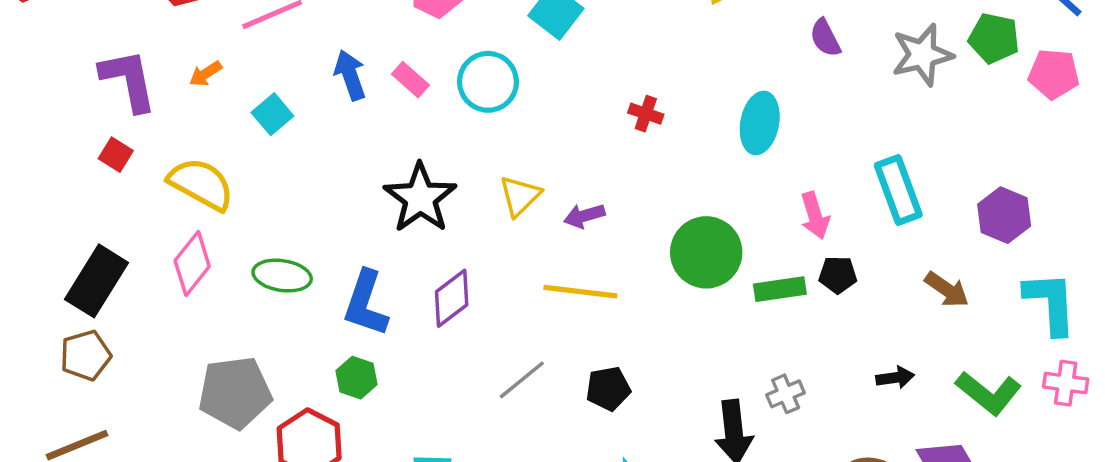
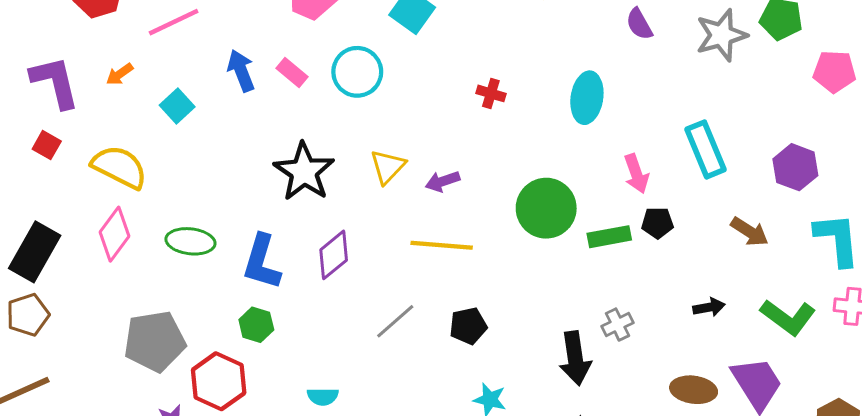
pink pentagon: (1054, 74) -> (834, 71), moved

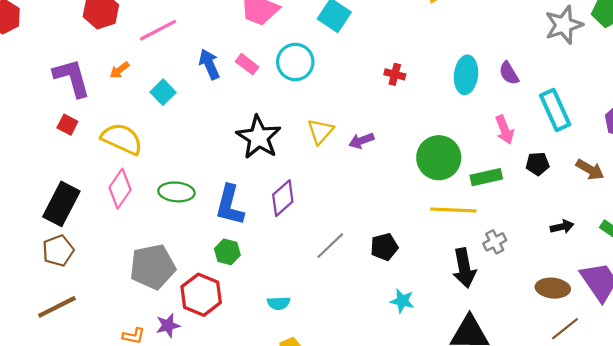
purple semicircle: (639, 24) -> (509, 73), moved
black pentagon: (657, 223) -> (538, 164), moved
yellow line: (442, 245) -> (453, 210), moved

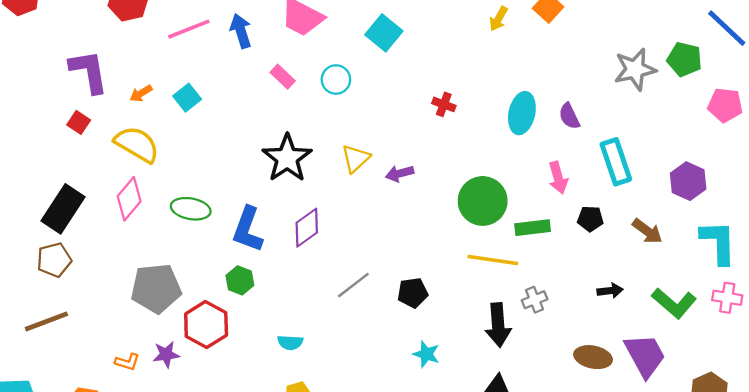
cyan circle: (295, 62) -> (336, 80), size x0.7
blue arrow: (209, 64) -> (241, 31), moved
orange arrow: (119, 70) -> (141, 93), moved

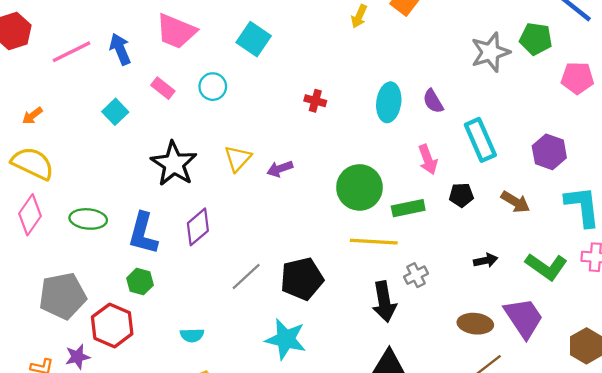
cyan square: (187, 98) -> (115, 112), moved
black pentagon: (413, 293) -> (302, 279), size x1.5
cyan star: (426, 354) -> (286, 339), moved, size x1.6

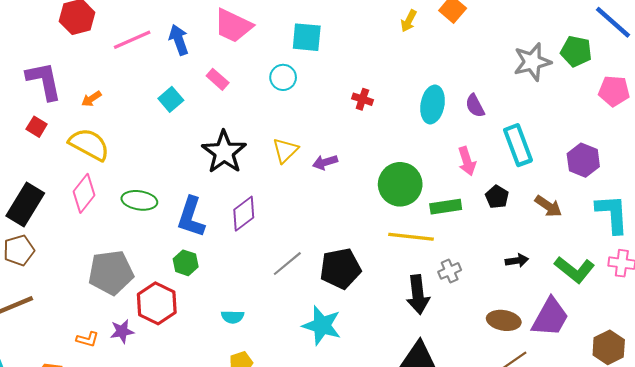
cyan square: (254, 39) -> (307, 37), turned -32
cyan circle: (213, 87) -> (283, 77), moved
black pentagon: (461, 195) -> (497, 197), turned 30
purple trapezoid: (524, 318) -> (550, 317), turned 60

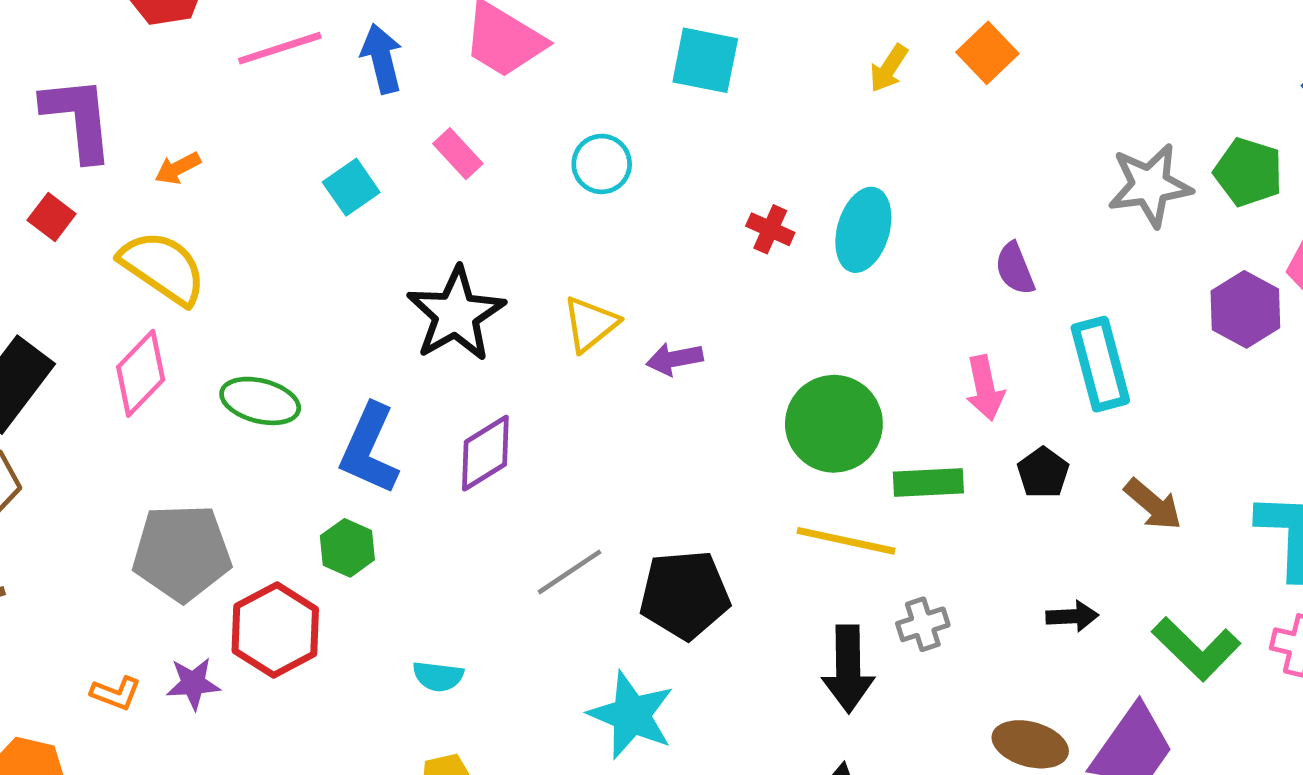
cyan square: (307, 37) -> (705, 60), moved
cyan ellipse: (433, 104) -> (863, 230), moved
purple hexagon: (583, 160) -> (1245, 309), moved

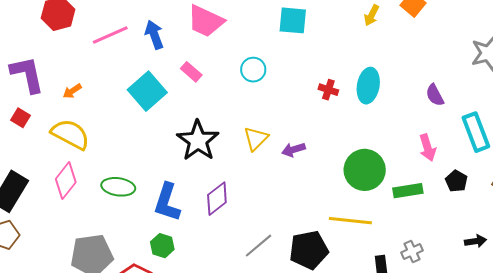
cyan square: (351, 187) -> (147, 91), size x1.6
yellow line: (846, 541) -> (350, 221), moved

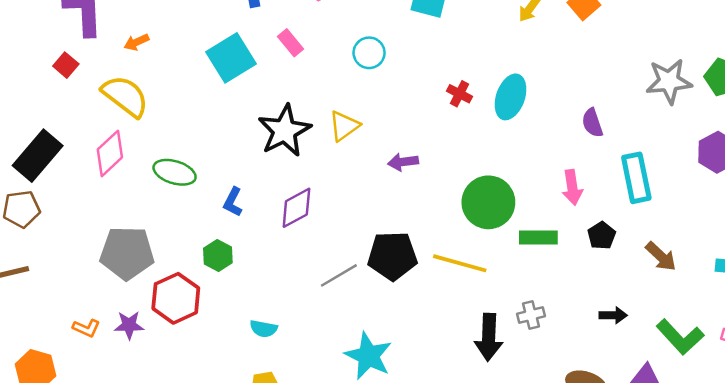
yellow triangle: (256, 139) -> (344, 126), moved
blue L-shape: (167, 202) -> (233, 202), size x0.6
black pentagon: (309, 250) -> (392, 256), moved

